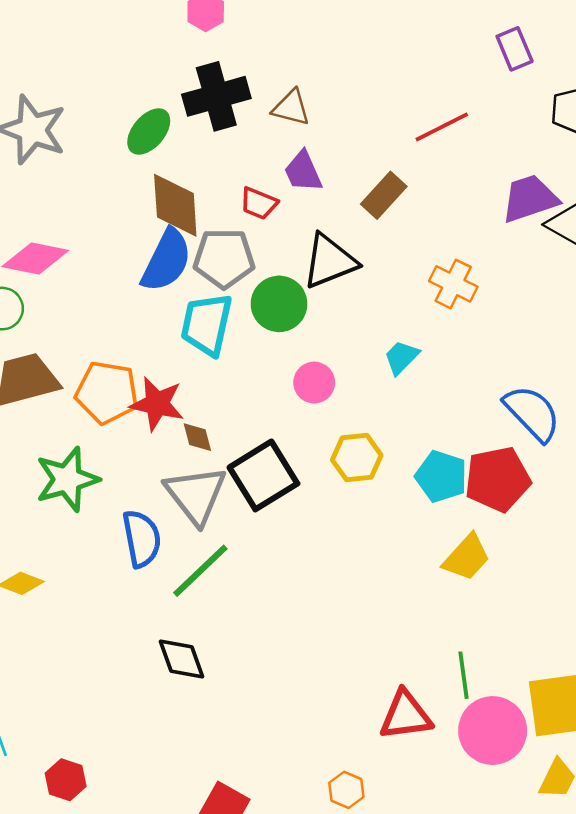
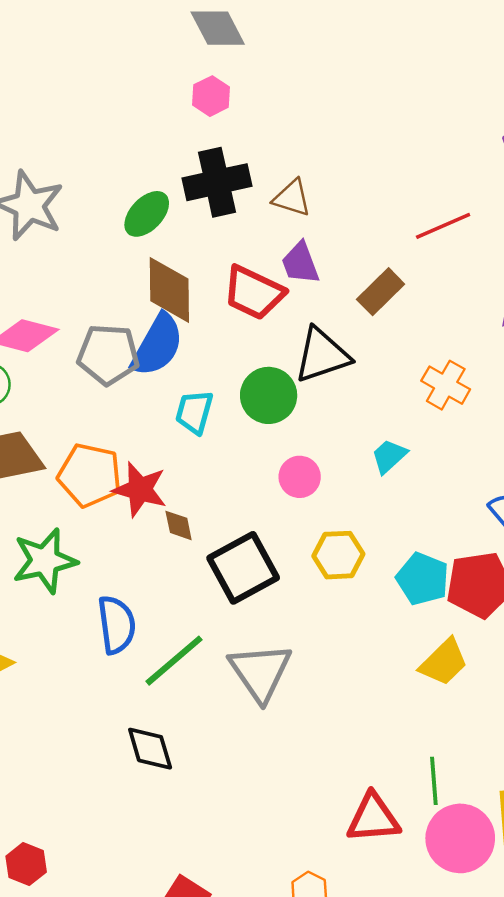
red trapezoid: (259, 203) -> (254, 293), size x1.6
gray pentagon: (224, 258) -> (108, 355), moved
cyan trapezoid: (207, 324) -> (194, 412), size x0.7
gray triangle: (196, 495) -> (260, 672), moved

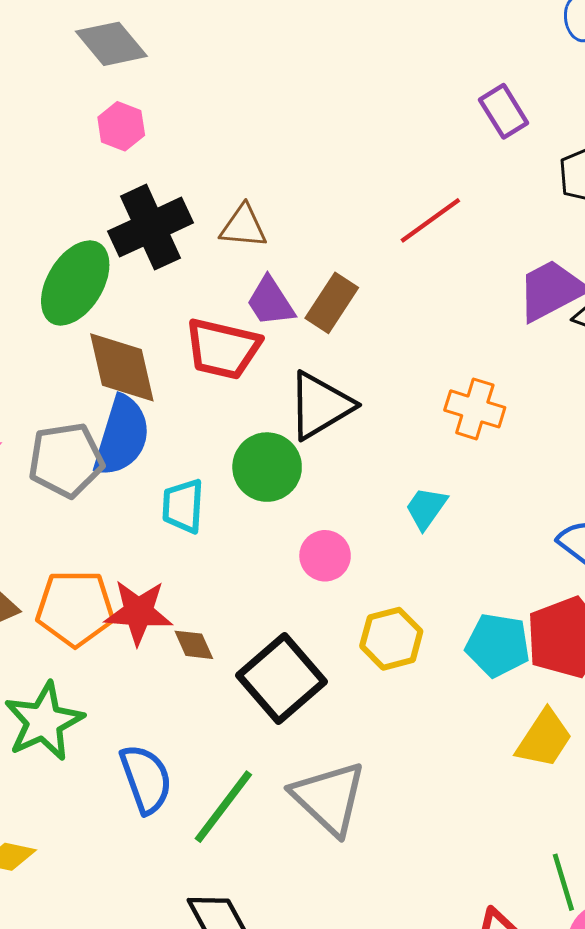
green ellipse: (147, 214) -> (75, 283), size x1.4
brown rectangle: (381, 292) -> (332, 303), moved

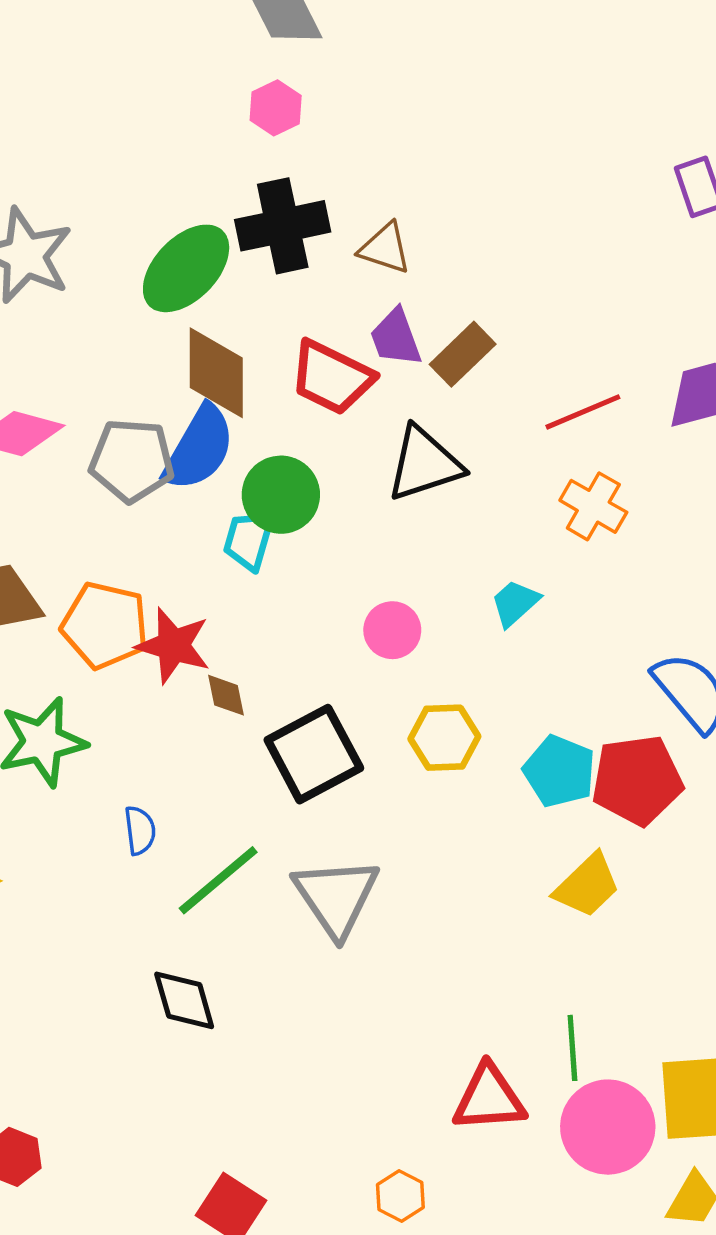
red line: (430, 220) -> (583, 412), moved
green circle: (267, 467) -> (281, 495), moved
blue semicircle: (146, 779) -> (140, 830), size x0.6

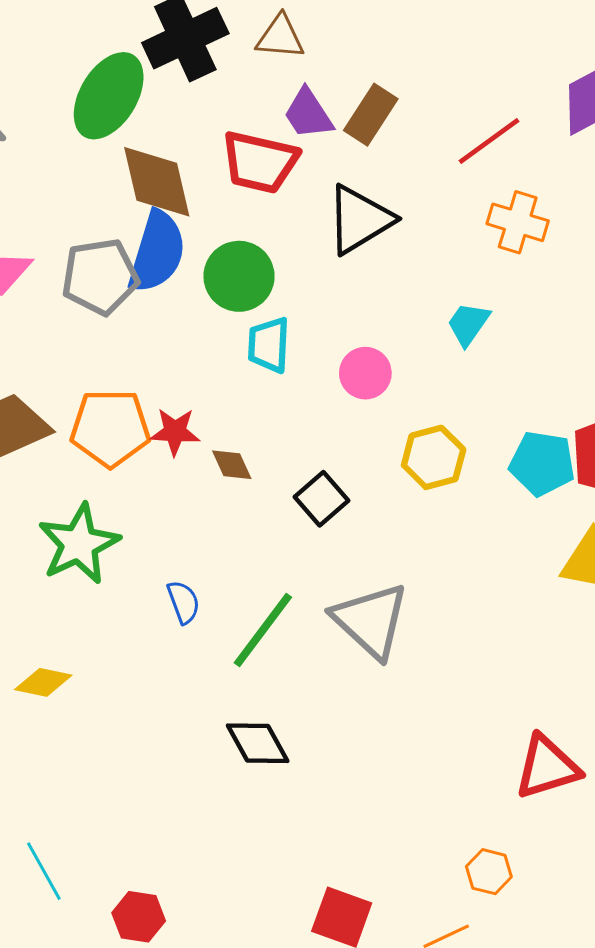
cyan trapezoid: (249, 540) -> (269, 345), moved
red star: (173, 645) -> (175, 432), size x0.7
black square: (314, 754) -> (321, 499), size x0.6

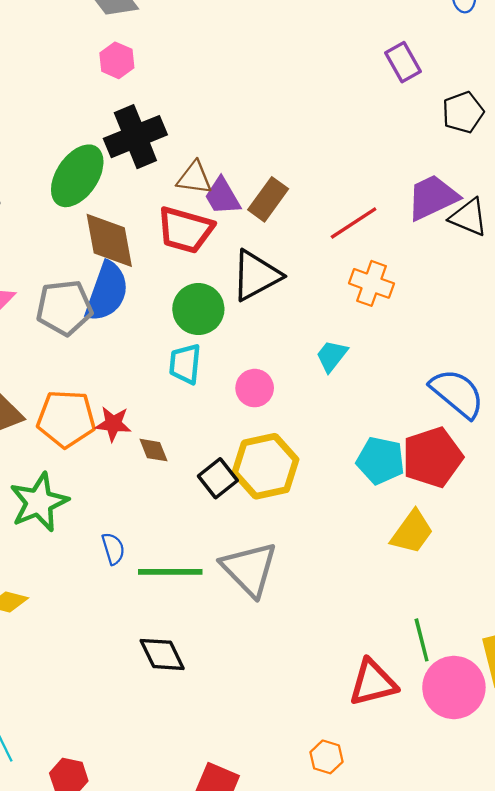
brown triangle: (280, 37) -> (194, 178), moved
green circle: (239, 276) -> (198, 309), moved
yellow hexagon: (434, 457) -> (265, 466), moved, size x1.4
green line: (263, 630) -> (170, 572), turned 50

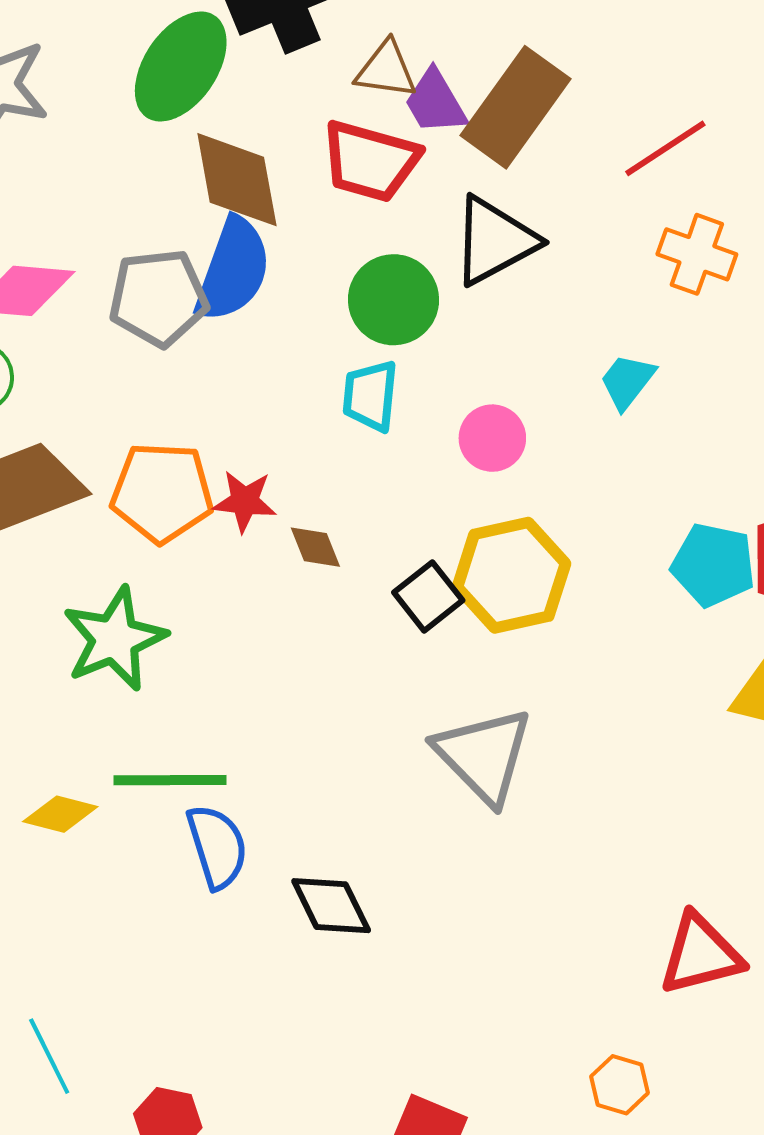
brown rectangle: (268, 199) -> (516, 107), size x1.5
blue semicircle: (113, 549) -> (217, 847), moved, size x1.5
green line: (170, 572) -> (170, 780), moved

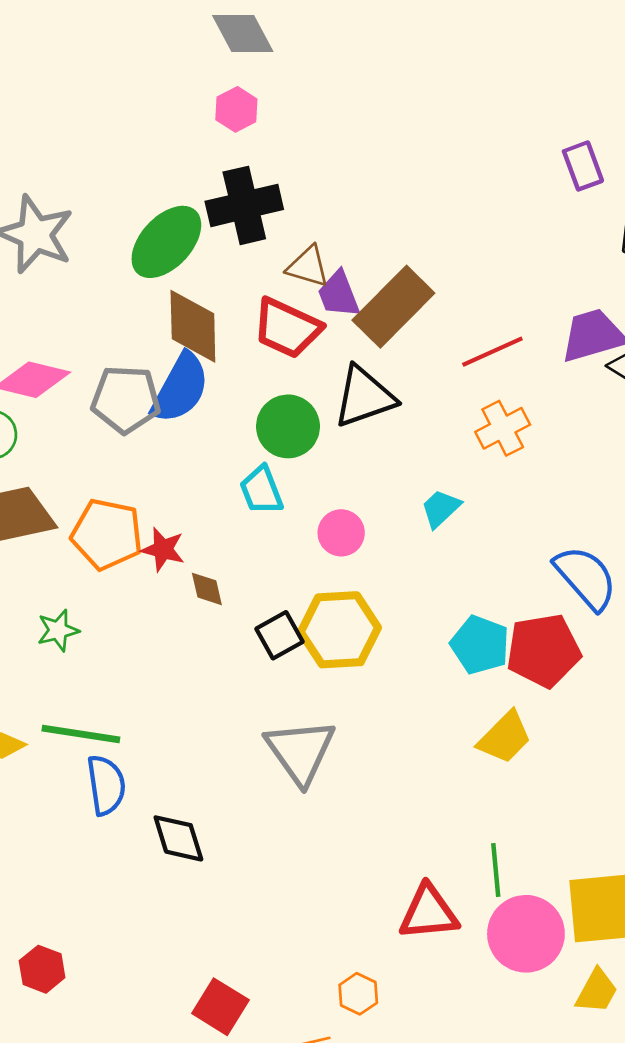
orange cross: (697, 254) -> (503, 428), turned 34
cyan trapezoid: (370, 396) -> (261, 490), turned -36
green star: (115, 639) -> (58, 630), size x0.6

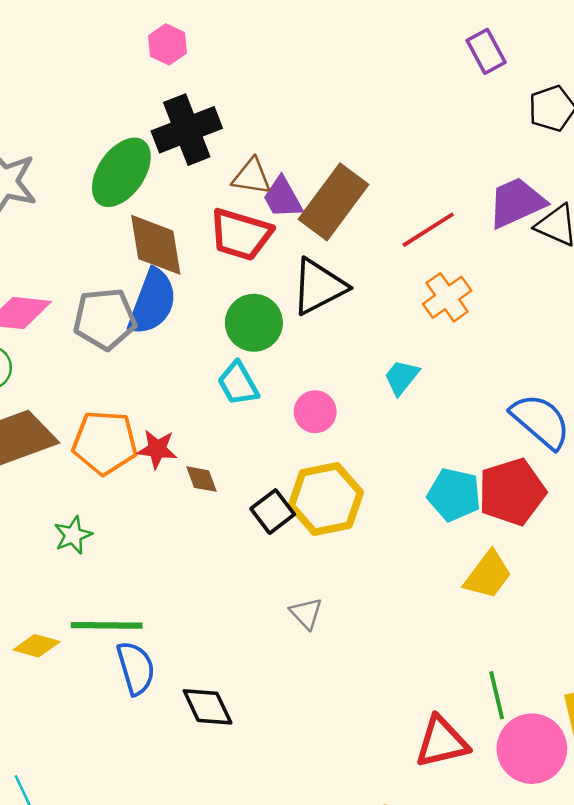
gray triangle: (300, 751) -> (306, 613), size x0.5

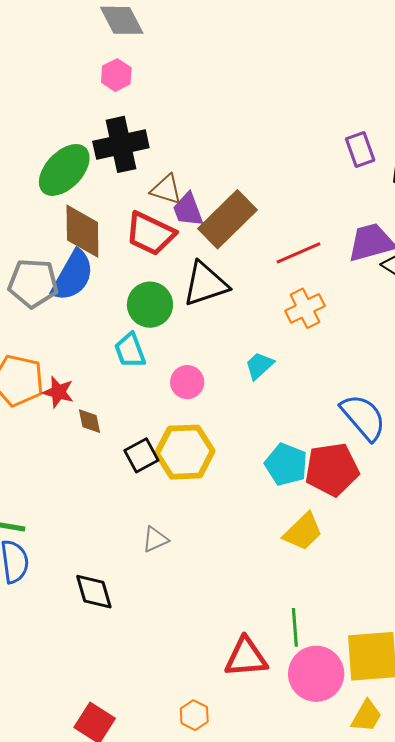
purple rectangle: (486, 51) -> (360, 150), moved
gray triangle: (306, 613) -> (155, 539), turned 40
black diamond: (208, 707) -> (94, 592), moved

